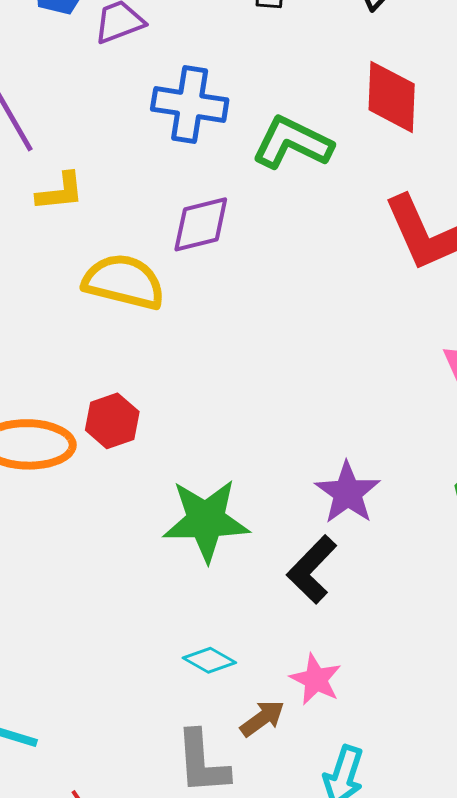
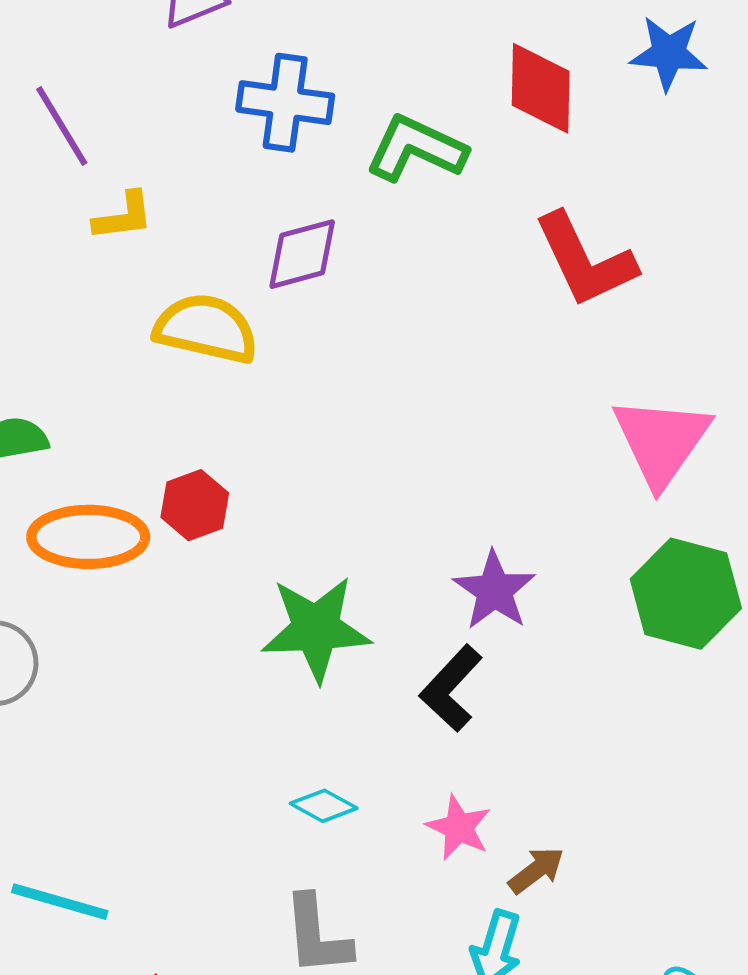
brown arrow: (262, 718) -> (536, 870), moved

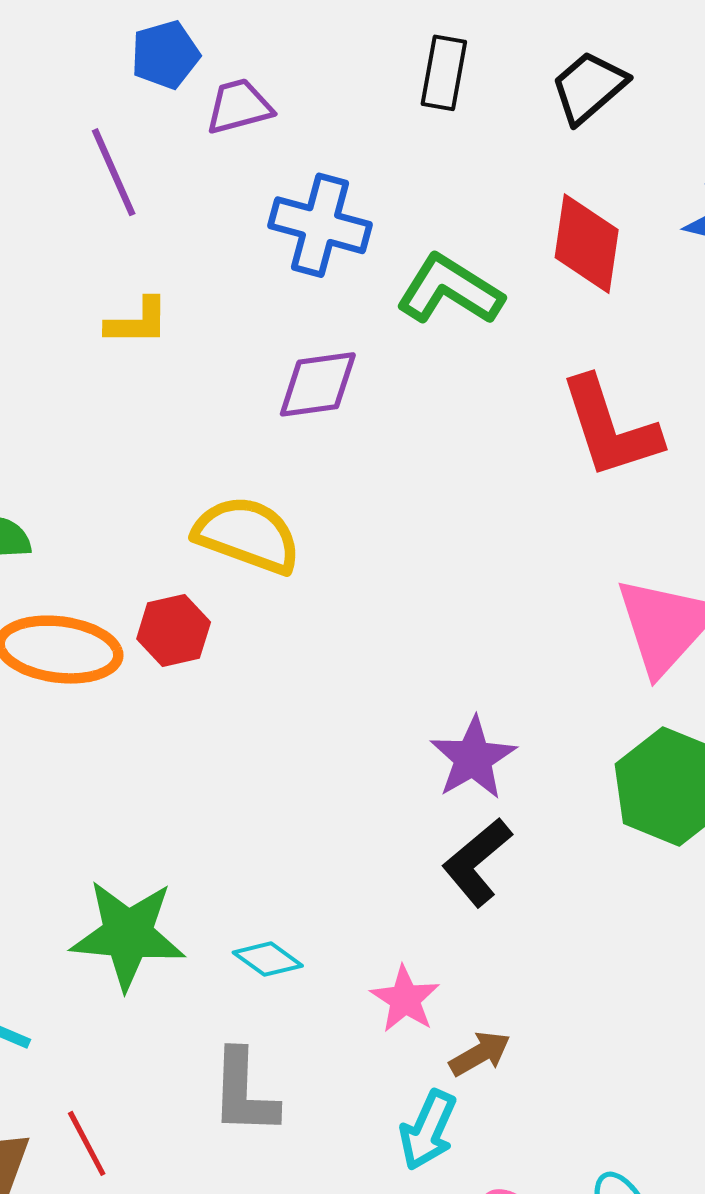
purple line: (62, 126) -> (114, 172), moved
yellow semicircle: (206, 329) -> (247, 535), moved
green star: (316, 629) -> (128, 935), moved
black L-shape: (451, 688) -> (477, 862), moved

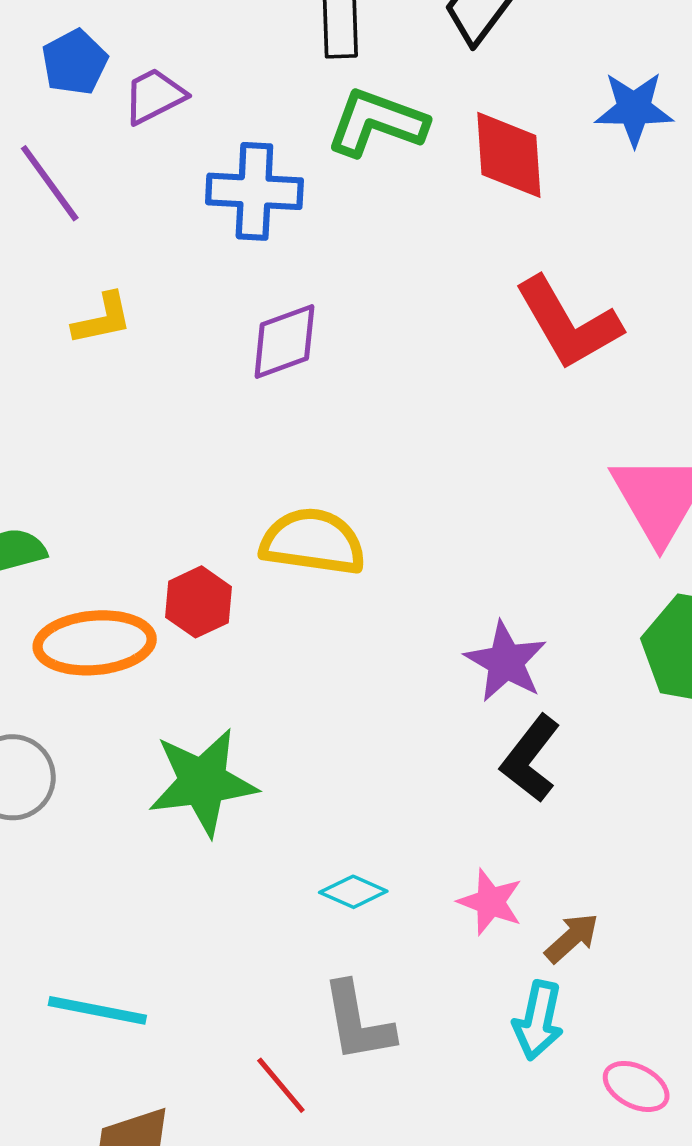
green L-shape: (450, 290) -> (377, 122), moved
yellow semicircle: (247, 535) -> (313, 542), moved
green star: (128, 935) -> (203, 782), moved
red line: (87, 1143) -> (281, 1085), moved

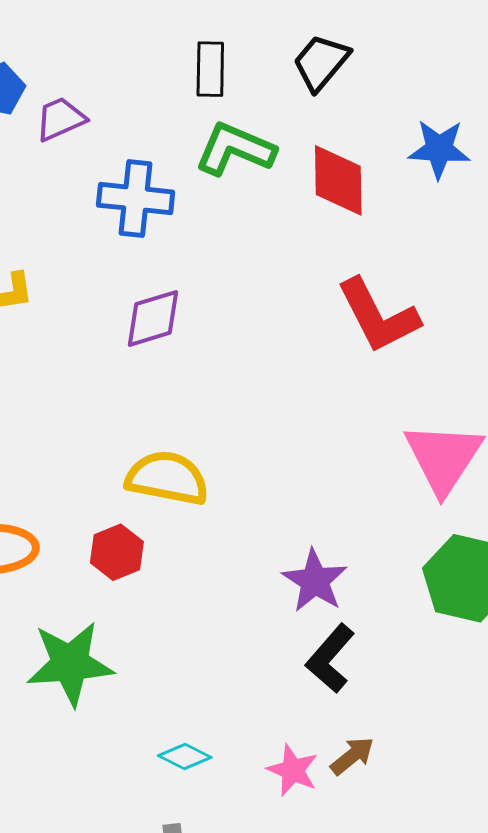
red hexagon: (198, 602) -> (117, 552), moved
brown arrow: (572, 938) -> (352, 756), moved

